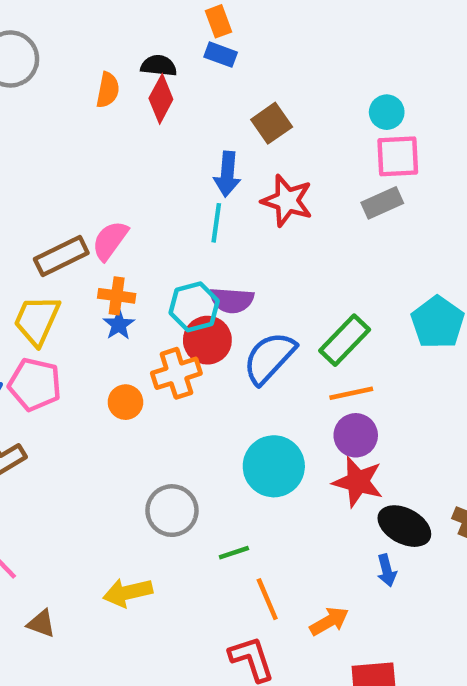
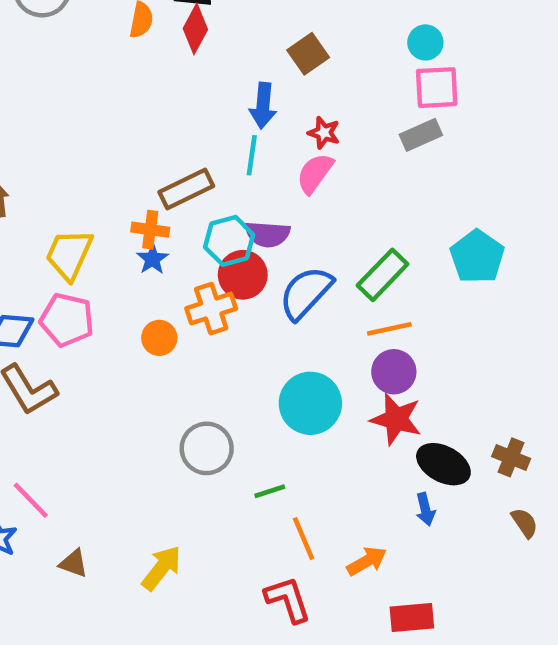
red star: (287, 201) -> (324, 133), size x0.6
pink semicircle: (110, 241) -> (315, 173), moved
brown rectangle: (61, 256) -> (186, 189), moved
yellow arrow: (128, 592) -> (162, 568), moved, turned 141

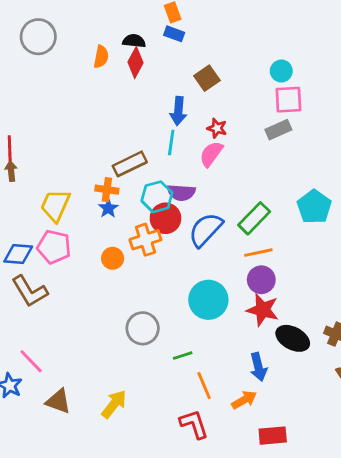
blue arrow: (425, 509) -> (258, 367), moved, size x1.4
brown triangle: (74, 563) -> (58, 401), size x1.4

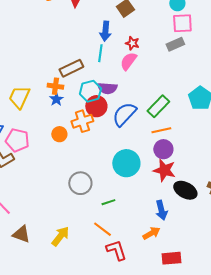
pink pentagon: (54, 247) -> (17, 140), moved
orange line: (204, 386) -> (102, 229), moved, turned -30

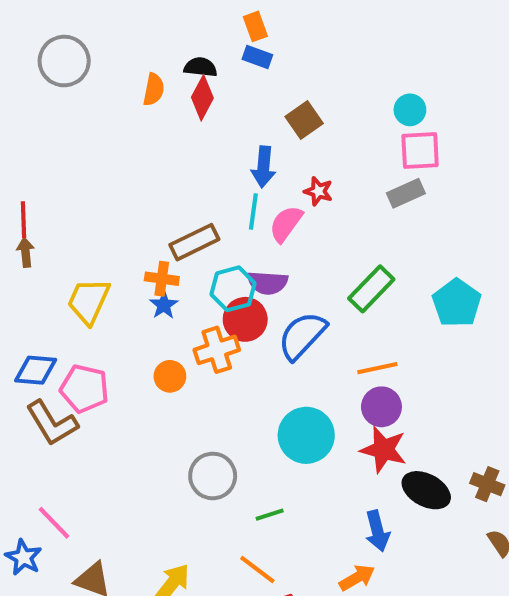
pink semicircle: (128, 61) -> (286, 224), moved
green rectangle: (158, 106) -> (371, 289), moved

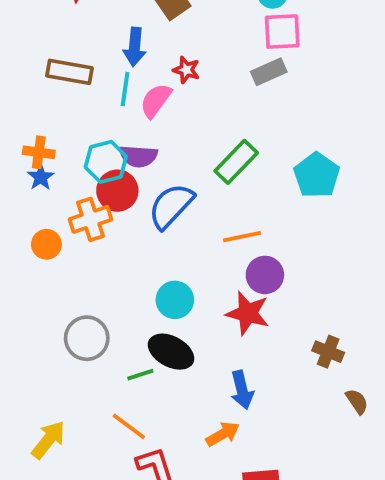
brown rectangle: (194, 242) -> (69, 72), moved, turned 36
purple circle: (381, 407) -> (265, 275), moved
cyan circle: (306, 435) -> (175, 300), size x0.7
brown cross: (487, 484) -> (328, 352), moved
black ellipse: (426, 490) -> (171, 352), moved

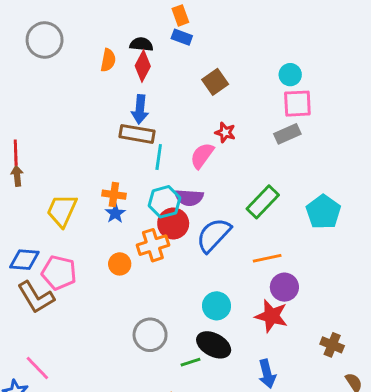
blue arrow: (135, 47) -> (140, 109), moved
cyan line: (125, 89) -> (159, 157), moved

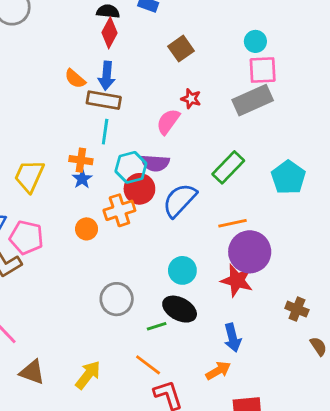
orange semicircle: (108, 60) -> (75, 79), moved, turned 120
gray rectangle: (287, 134) -> (253, 100), size x1.5
cyan line: (159, 157) -> (105, 132), moved
purple circle: (284, 287) -> (250, 252), size x1.5

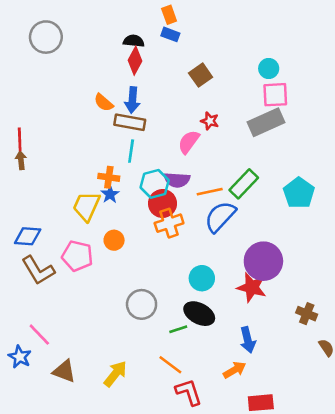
yellow trapezoid: (29, 176) -> (87, 206), moved
blue semicircle: (180, 200) -> (220, 217), moved
orange cross: (119, 210) -> (169, 223), moved
orange line: (233, 223) -> (210, 192), moved
pink pentagon: (26, 238) -> (77, 256), moved

